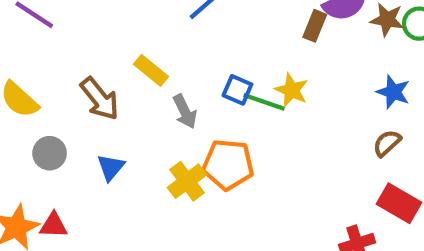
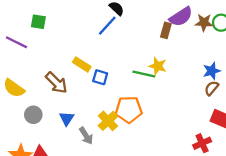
blue square: (237, 90) -> (100, 77), moved
blue star: (393, 92) -> (212, 71), moved, turned -30
gray arrow: (185, 112) -> (86, 136), moved

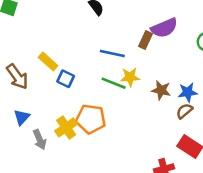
brown star: (204, 23) -> (161, 90), moved
blue line: (107, 26) -> (112, 53), moved, turned 50
yellow star: (158, 66) -> (130, 77), turned -30

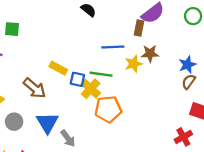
green line: (114, 83) -> (101, 74), moved
brown star: (161, 90) -> (150, 54), moved
blue triangle: (22, 117) -> (47, 123), size x1.5
yellow cross: (66, 127) -> (91, 89), moved

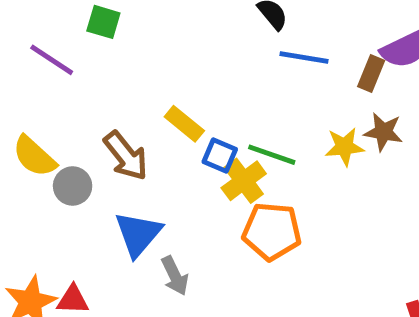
blue line: (113, 47) -> (304, 58), moved
gray circle: (14, 122) -> (73, 186), moved

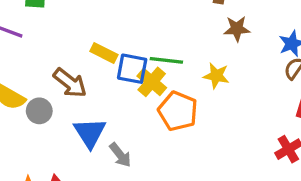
yellow star: (344, 147) -> (216, 76), moved, turned 30
blue square: (220, 155) -> (132, 69), size x1.4
orange pentagon: (272, 231) -> (178, 111), turned 30

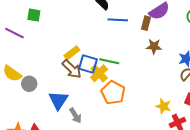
yellow rectangle: (104, 53) -> (72, 53), turned -70
yellow star: (216, 76) -> (163, 106), moved
brown arrow: (70, 83) -> (72, 69), moved

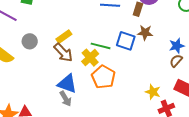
blue square: (88, 64) -> (126, 41), moved
gray circle: (29, 84) -> (30, 41), moved
blue triangle: (58, 100) -> (67, 84), moved, turned -45

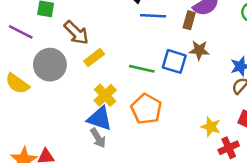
gray circle: (30, 41) -> (50, 65), size x1.6
brown arrow: (63, 53) -> (76, 33), moved
yellow cross: (90, 58) -> (105, 95), moved

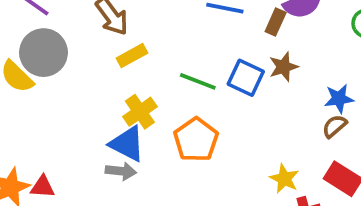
brown star: (199, 50) -> (283, 67), turned -30
gray circle: (50, 65) -> (44, 53), moved
gray arrow: (98, 138) -> (121, 171), turned -60

